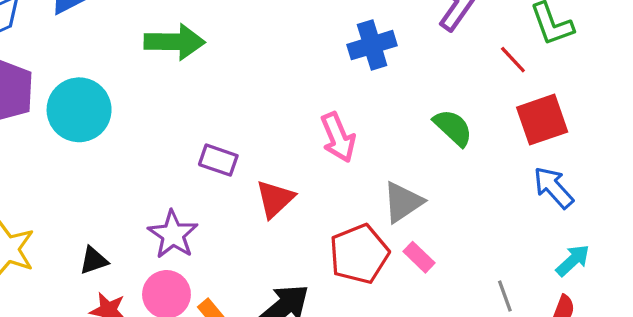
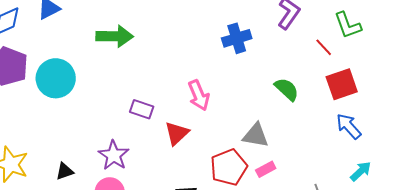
pink arrow: (338, 137) -> (199, 95), moved
gray triangle: (403, 202) -> (256, 135), turned 44
pink rectangle: (419, 257) -> (266, 169), turned -72

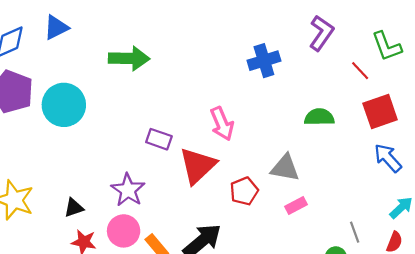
green semicircle: (287, 89) -> (319, 117), turned -44
red triangle: (177, 133) -> (198, 166), size x1.4
red pentagon: (229, 167) -> (244, 191), moved, size x0.7

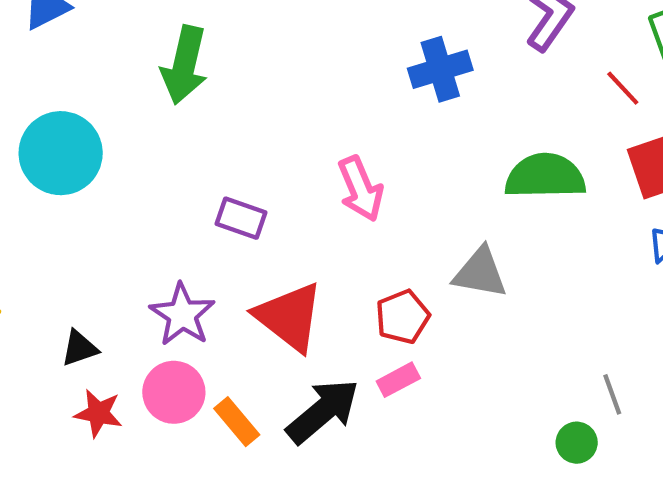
green arrow: (129, 58) -> (184, 65), turned 102
green semicircle: (319, 117) -> (545, 176), size x1.4
red triangle: (198, 166) -> (289, 317), moved, turned -39
pink rectangle: (296, 205) -> (398, 380), moved

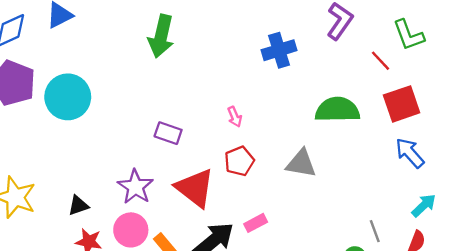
green arrow: (184, 65) -> (161, 36), moved
pink arrow: (361, 189) -> (235, 117), size x0.6
red pentagon: (403, 317) -> (239, 161), moved

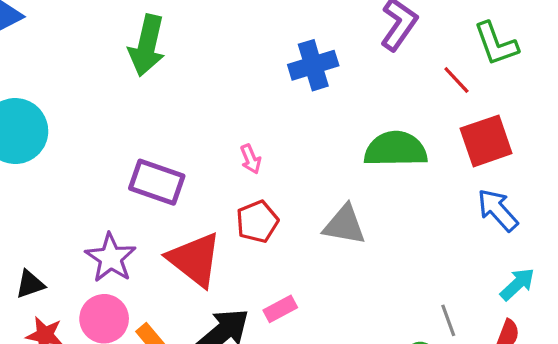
purple rectangle: (168, 133) -> (157, 182), size x1.4

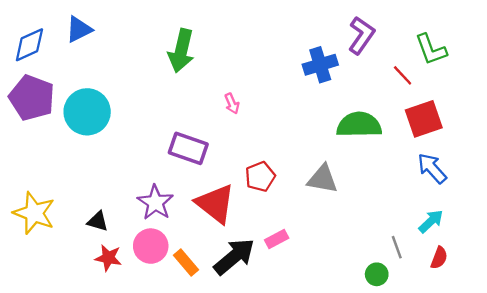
blue cross: (313, 65) -> (320, 65), moved
pink arrow: (251, 159) -> (232, 104), moved
black triangle: (30, 284) -> (98, 221), turned 35
cyan arrow: (517, 284) -> (431, 221), moved

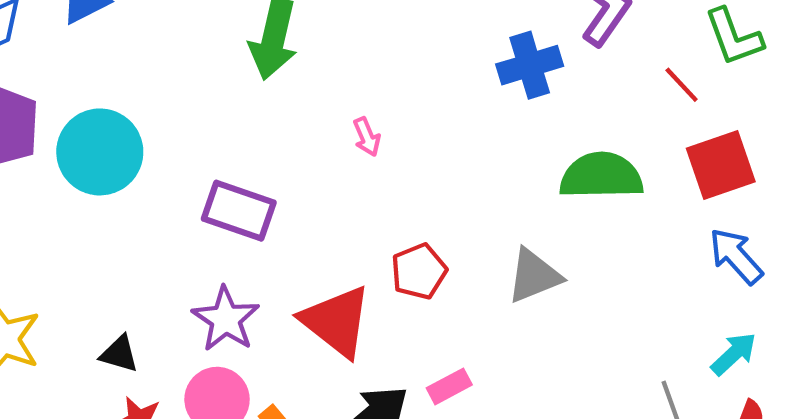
purple rectangle: (188, 148) -> (239, 211), moved
gray triangle: (323, 179) -> (534, 276), turned -32

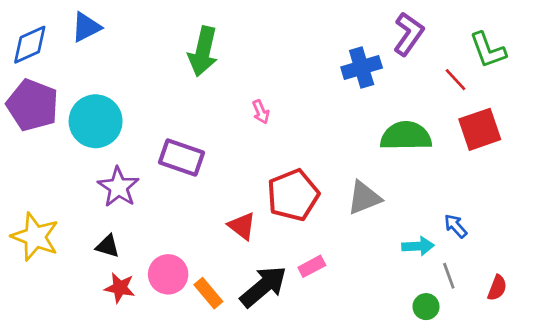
blue arrow: (736, 256) -> (456, 226), moved, size x0.7
red pentagon: (419, 271) -> (293, 195), size x1.5
purple star: (226, 319) -> (118, 187), moved
red triangle: (336, 321) -> (242, 226), size x0.6
cyan arrow: (734, 354) -> (418, 246), moved, turned 40

